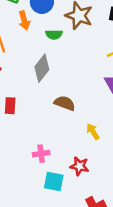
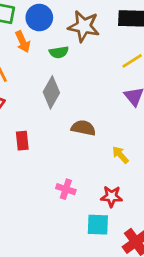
pink cross: (41, 154) -> (66, 189), turned 35
cyan square: (54, 181) -> (98, 225), moved

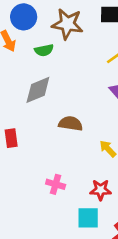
gray diamond: (51, 92) -> (38, 90), turned 40

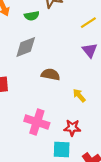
pink cross: (56, 184) -> (37, 122), size x1.6

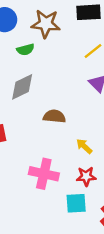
yellow arrow: (79, 95) -> (84, 146), moved

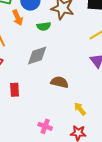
pink cross: (44, 174) -> (45, 126), size x0.6

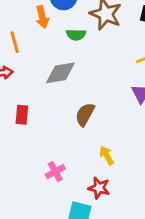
brown semicircle: (60, 82) -> (85, 114), turned -84
pink cross: (45, 126) -> (55, 172), turned 32

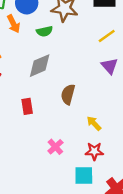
red rectangle: (22, 115) -> (27, 106), moved

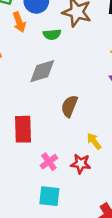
red rectangle: (27, 106) -> (23, 129), moved, size x1.5
red star: (94, 151) -> (81, 164), moved
cyan square: (84, 176) -> (49, 196), moved

